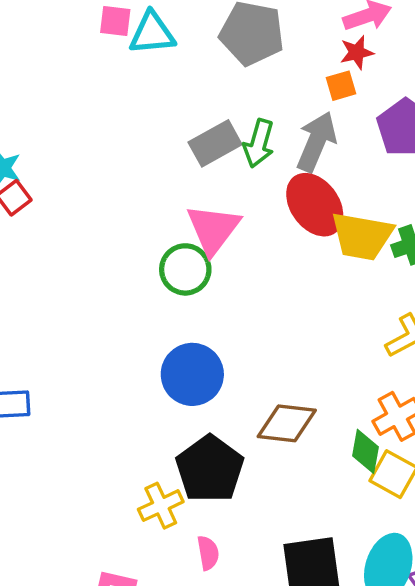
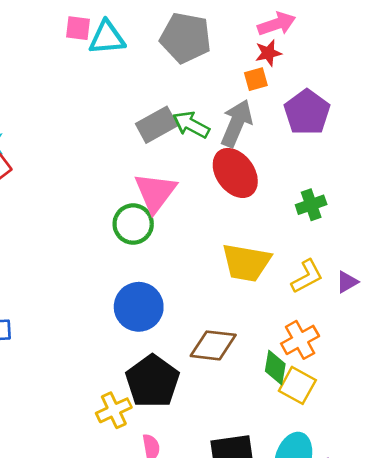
green arrow: (259, 143) -> (191, 125), turned 102
yellow trapezoid: (362, 236) -> (246, 263), moved

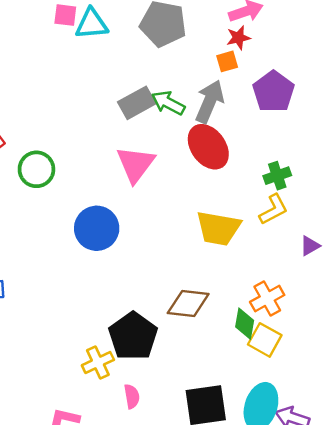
green circle: (133, 224) -> (36, 169), moved
yellow L-shape: (307, 276) -> (273, 209), moved
blue circle: (139, 307) -> (97, 228), moved

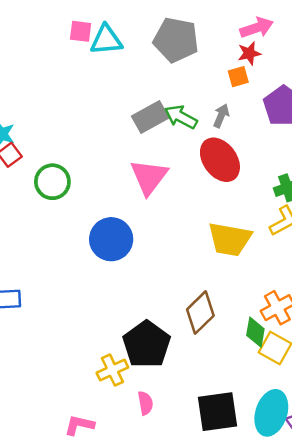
gray arrow: (210, 102) -> (221, 116), size x0.6
brown diamond: (188, 304) -> (200, 313), turned -51

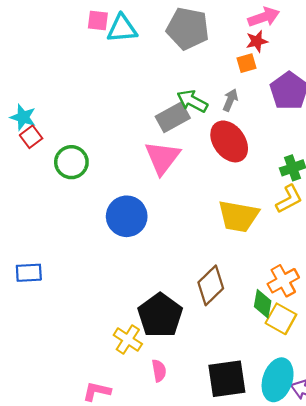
gray rectangle: (150, 117) -> (173, 117), moved
yellow cross: (112, 370) -> (128, 340), turned -32

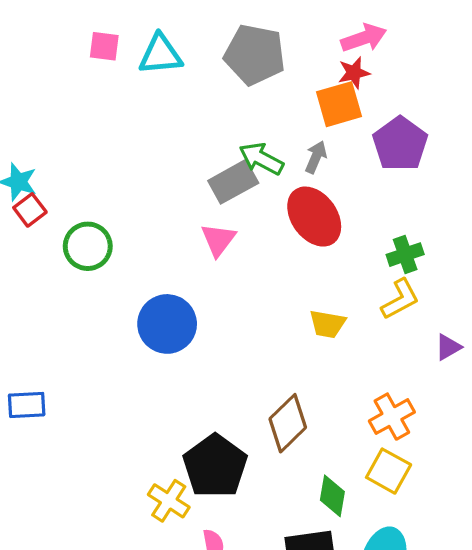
pink square: (98, 21) -> (104, 46), moved
orange square: (246, 63) -> (339, 104), size x1.6
pink triangle: (162, 158) -> (218, 240), size x0.7
yellow trapezoid: (238, 216) -> (327, 324), size x0.6
green diamond: (263, 304) -> (332, 496), moved

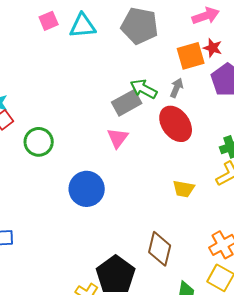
pink square: (104, 46) -> (49, 21), turned -30
red star: (354, 73) -> (213, 48), moved, turned 30
brown diamond: (288, 423) -> (160, 249), turned -32

